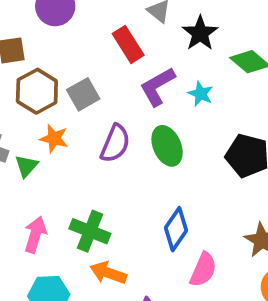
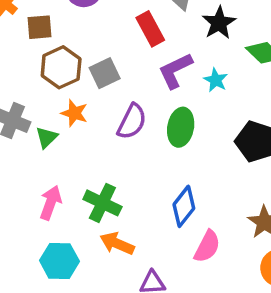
green ellipse: (167, 146) -> (181, 127), turned 30

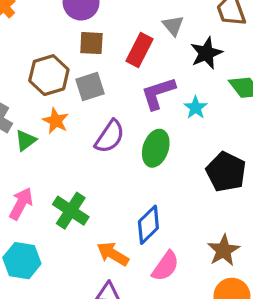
brown square: (40, 27) -> (91, 43), moved
red rectangle: (150, 29) -> (140, 50), turned 48
orange arrow: (117, 243) -> (113, 254), moved

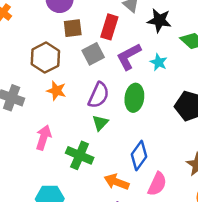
black star: (206, 53) -> (159, 20), turned -30
gray square: (90, 86) -> (93, 54), moved
green triangle: (26, 140) -> (100, 123), moved
pink arrow: (21, 204) -> (44, 138), moved

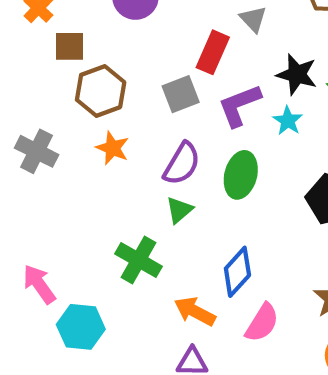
black star: (159, 20) -> (297, 74), moved
brown square: (73, 28) -> (69, 46), moved
pink arrow: (44, 138) -> (39, 284), moved, turned -60

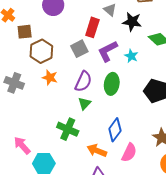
black star: (297, 74) -> (132, 22), moved

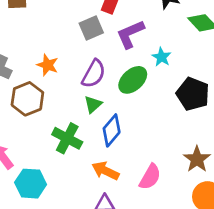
brown hexagon: (41, 51) -> (27, 99), moved
cyan star: (131, 56) -> (161, 57), moved
green ellipse: (112, 84) -> (133, 80), turned 35
blue diamond: (115, 130) -> (112, 130), moved

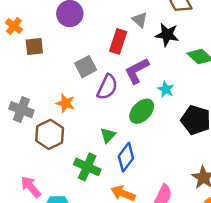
gray square: (91, 28) -> (86, 67), moved
purple semicircle: (94, 74) -> (107, 87), moved

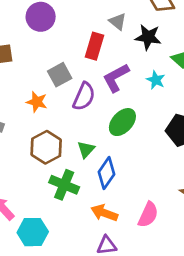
cyan star: (166, 89) -> (156, 80), moved
orange star: (65, 103) -> (37, 102), moved
brown hexagon: (50, 134) -> (46, 147), moved

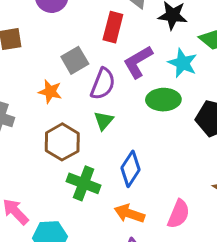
cyan star: (156, 80) -> (183, 63), size x1.4
green ellipse: (122, 122) -> (163, 100), moved, turned 48
green triangle: (86, 149) -> (104, 121), moved

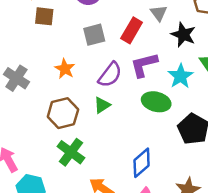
gray square: (75, 60) -> (94, 35), moved
blue diamond: (131, 169) -> (142, 163), moved

